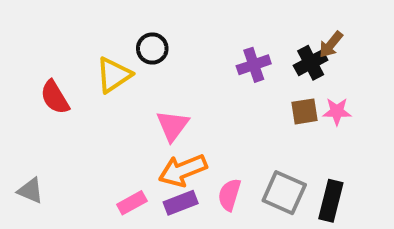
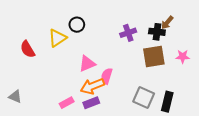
black cross: (311, 63) -> (157, 32), turned 35
brown square: (304, 111) -> (154, 56), size x1.6
pink star: (337, 111) -> (183, 56), moved
pink triangle: (173, 126) -> (87, 64), turned 30
pink semicircle: (229, 195) -> (107, 76), moved

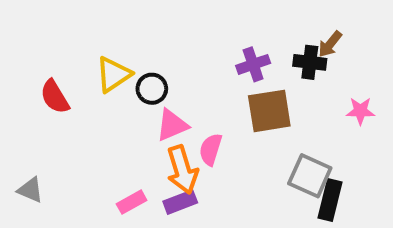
black circle: (77, 25) -> (152, 89), moved
brown square: (154, 56) -> (269, 111), moved
orange arrow: (92, 86) -> (182, 170), turned -85
gray square: (144, 98) -> (310, 176), moved

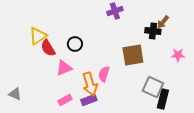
purple cross: (253, 64) -> (115, 11), moved
yellow triangle: (113, 75) -> (38, 36), moved
red semicircle: (55, 97) -> (48, 48), moved
pink triangle: (172, 125) -> (64, 68), moved

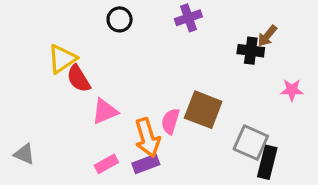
black circle: (75, 44) -> (120, 19), moved
brown square: (133, 55) -> (203, 110), moved, turned 30

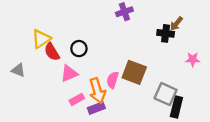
black circle: (120, 19) -> (79, 49), moved
gray triangle: (24, 154) -> (18, 70), moved
pink rectangle: (106, 164) -> (77, 99), moved

